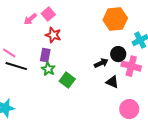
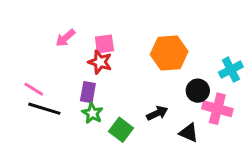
pink square: (48, 14) -> (104, 44), moved, turned 32
orange hexagon: (115, 19) -> (169, 53), moved
black arrow: (101, 63) -> (157, 113), moved

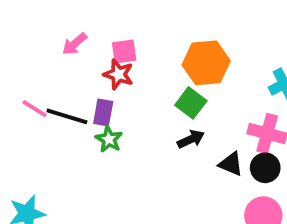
black circle: (198, 91) -> (265, 168), moved
black line: (44, 109) -> (67, 116), moved
green square: (121, 130) -> (191, 103), moved

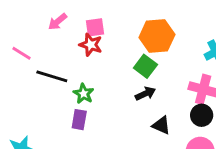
pink line: (34, 109) -> (22, 53), moved
purple rectangle: (103, 112) -> (79, 120), moved
black triangle: (231, 164) -> (161, 125), moved

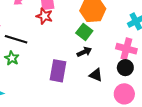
green star: (83, 94) -> (12, 58), moved
purple rectangle: (79, 120) -> (58, 71), moved, size x1.5

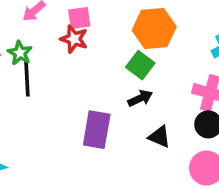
black line: (16, 39) -> (27, 77), turned 70
green star: (12, 58) -> (20, 53), moved

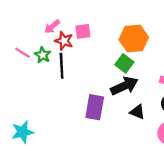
red star: (74, 39) -> (64, 41), moved
black line: (27, 77) -> (62, 66), moved
black arrow: (140, 98) -> (124, 86), size x1.6

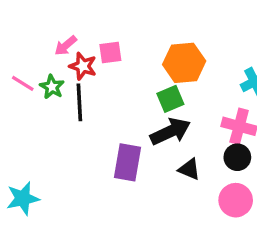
green square: (124, 63) -> (170, 99), turned 30

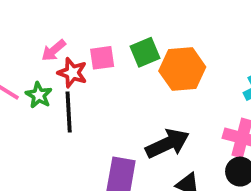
green square: (170, 99) -> (145, 52), moved

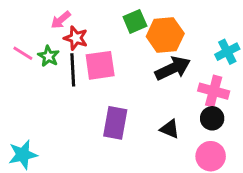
pink square: (102, 58) -> (100, 65), moved, size x1.5
black arrow: (167, 144) -> (173, 68), moved

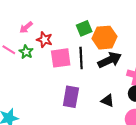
pink arrow: (61, 20) -> (26, 27), moved
black line: (73, 70) -> (81, 58), moved

